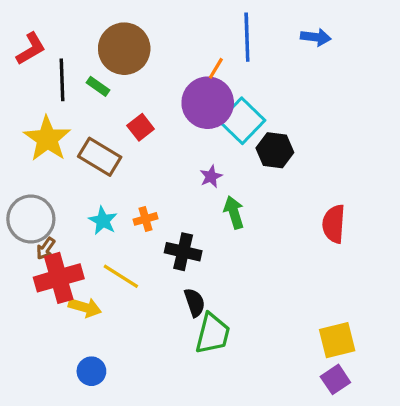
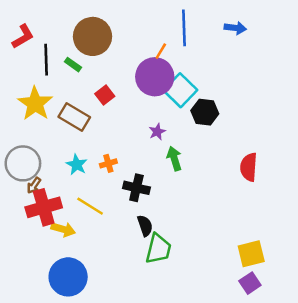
blue circle: (91, 371) -> (68, 277), size x1.8

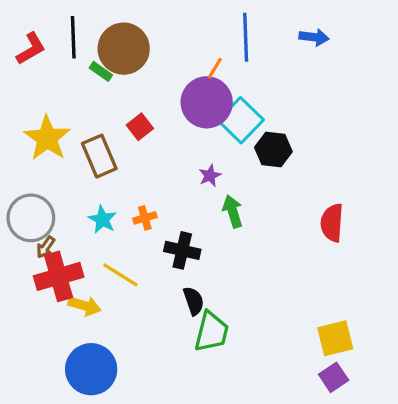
black line: (46, 60) -> (73, 37), moved
green rectangle: (73, 65) -> (101, 71), moved
brown rectangle: (74, 117) -> (99, 156), turned 36

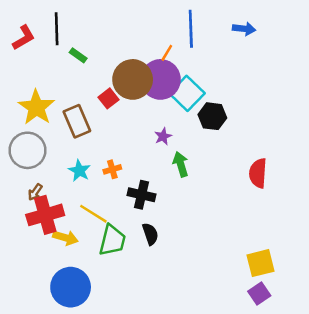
brown circle: (124, 49) -> (133, 79), moved
gray circle: (31, 218) -> (27, 150), moved
green trapezoid: (212, 332) -> (112, 240), moved

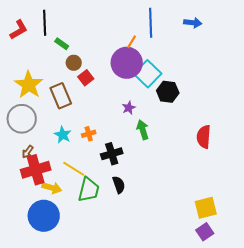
brown circle: (133, 79) -> (74, 63), moved, size x0.5
black cross: (141, 195) -> (112, 154), turned -30
blue circle: (71, 287) -> (44, 216), moved

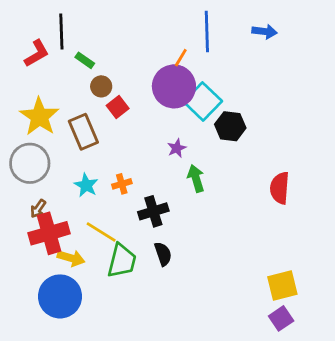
red L-shape: (19, 30) -> (37, 53), moved

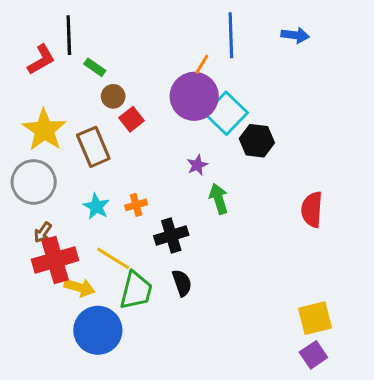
blue circle: (60, 296) -> (98, 330), moved

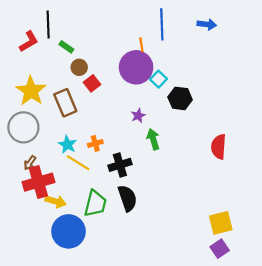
orange line: (202, 64) -> (141, 45), turned -40
cyan square: (226, 113) -> (159, 79), size x0.6
yellow line: (113, 258) -> (78, 163), moved
black semicircle: (182, 283) -> (127, 198), size x1.4

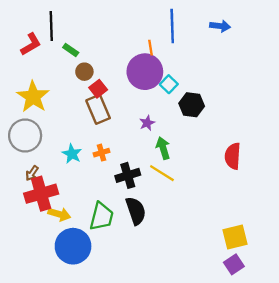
brown rectangle: (65, 103) -> (98, 109), moved
yellow line: (78, 163) -> (162, 173), moved

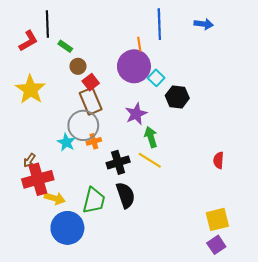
purple star: (147, 123) -> (136, 114), size x1.5
gray circle: (25, 136) -> (83, 125), moved
red semicircle: (233, 156) -> (218, 160), moved, size x0.7

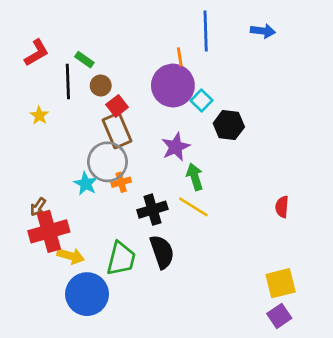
black line: (47, 24) -> (68, 81), moved
yellow star: (30, 90) -> (39, 115), size x0.5

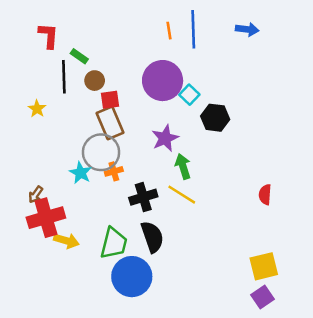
red L-shape: (37, 53) -> (48, 36), moved, turned -56
orange line: (180, 57) -> (169, 31), moved
red square: (117, 106) -> (110, 100), turned 30
blue circle: (87, 294) -> (132, 277), moved

